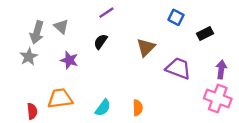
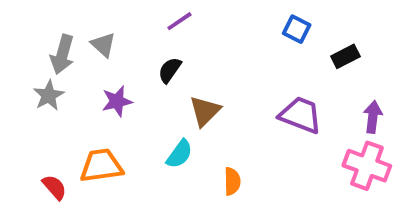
brown triangle: (146, 47) -> (205, 111), moved
purple star: (69, 60) -> (117, 101), turned -30
cyan semicircle: (103, 108) -> (179, 154), moved
red semicircle: (32, 111) -> (54, 187), turned -35

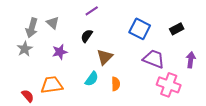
blue square: (297, 29) -> (140, 29), moved, size x1.5
pink cross: (367, 166) -> (169, 85), moved
orange semicircle: (232, 181) -> (116, 84), moved

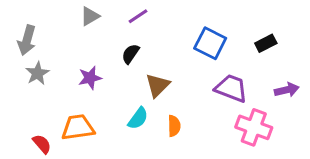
gray triangle: (53, 23) -> (90, 16), moved, turned 48
gray arrow: (32, 28) -> (27, 40), moved
purple arrow: (191, 60) -> (287, 90), turned 70

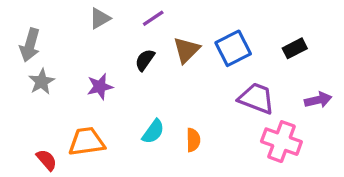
blue square: (210, 43) -> (233, 48), turned 36
brown triangle: (158, 85) -> (187, 50), moved

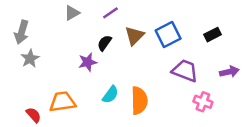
purple star: (100, 87) -> (88, 62), moved
orange semicircle: (193, 140) -> (139, 101), size x1.6
pink cross: (281, 142) -> (203, 102), size x0.7

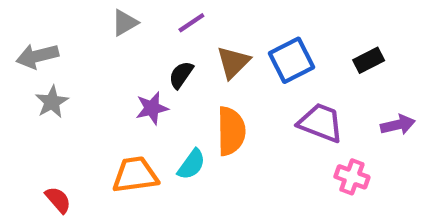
gray arrow: (22, 32) -> (37, 56), turned 60
orange semicircle: (139, 101) -> (231, 131), moved
orange trapezoid: (62, 102) -> (135, 175), moved

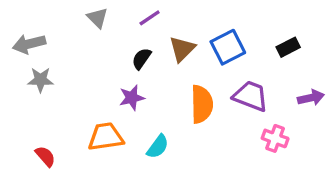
gray triangle: (125, 23) -> (97, 18), turned -45
gray star: (52, 102) -> (40, 80), turned 30
purple star: (152, 108) -> (132, 98), moved
orange semicircle: (231, 131) -> (202, 104), moved
cyan semicircle: (191, 164) -> (158, 147), moved

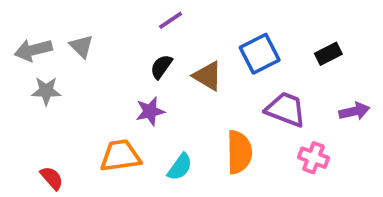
gray triangle: (97, 18) -> (81, 46), moved
brown triangle: (182, 49) -> (208, 76), moved, turned -44
orange semicircle: (202, 104) -> (239, 152), moved

